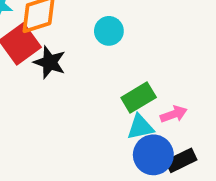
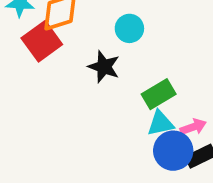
black star: (50, 62) -> (104, 67), moved
pink arrow: (174, 114) -> (193, 127), moved

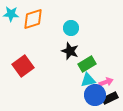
red square: (42, 41) -> (23, 66), moved
black star: (104, 67) -> (70, 51), moved

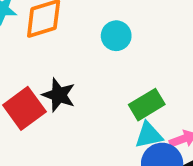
black star: (70, 51) -> (59, 95), moved

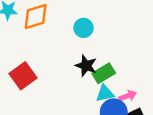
black star: (59, 95) -> (86, 66), moved

